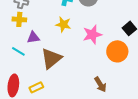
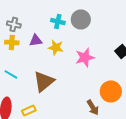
purple triangle: (33, 37) -> (36, 40), moved
orange circle: (117, 51) -> (111, 91), moved

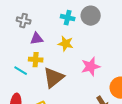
purple triangle: (36, 40) -> (37, 39), moved
yellow cross: (12, 42) -> (36, 60), moved
pink star: (85, 57) -> (91, 67), moved

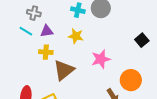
cyan line: (21, 71) -> (26, 31), moved

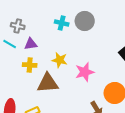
yellow star: (76, 36) -> (60, 60), moved
brown triangle: (64, 70) -> (48, 83), turned 35

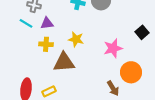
pink star: (85, 72) -> (113, 48), moved

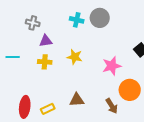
cyan line: (26, 23) -> (13, 57), moved, turned -32
brown triangle: (64, 62) -> (77, 100), moved, size x0.7

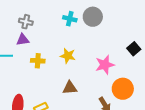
purple triangle: (46, 41) -> (23, 40), moved
brown triangle: (77, 100) -> (70, 88), moved

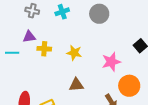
cyan cross: (70, 19) -> (62, 12), moved, turned -32
gray cross: (26, 22) -> (32, 11), moved
yellow cross: (38, 61) -> (44, 49), moved

